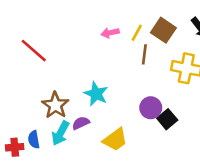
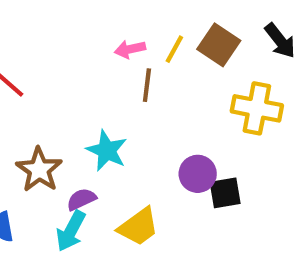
brown line: (144, 54) -> (147, 85), moved
black square: (167, 119) -> (225, 193), turned 30
cyan arrow: (60, 133) -> (71, 231), moved

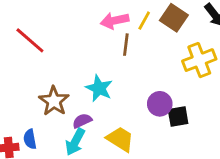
pink arrow: (130, 49) -> (115, 21), size x1.4
yellow cross: (257, 108) -> (199, 60), turned -32
yellow trapezoid: (138, 227) -> (120, 139), turned -112

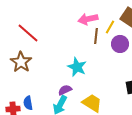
yellow line: (144, 21) -> (110, 27), moved
brown star: (54, 101) -> (21, 62), moved
purple circle: (160, 104) -> (120, 44), moved

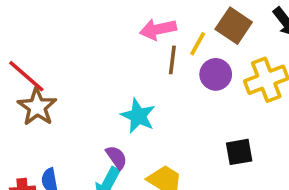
red line: (28, 33) -> (26, 76), moved
purple semicircle: (65, 90) -> (116, 157), turned 80

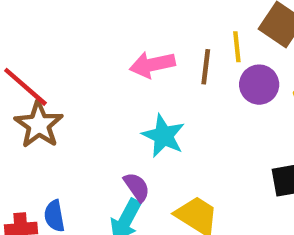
pink arrow: (158, 29) -> (152, 65), moved
yellow line: (198, 44) -> (237, 47), turned -35

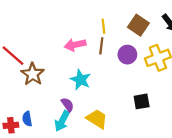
yellow line: (237, 47) -> (103, 26), moved
brown star: (39, 125) -> (33, 74), moved

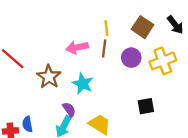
brown star: (33, 74) -> (49, 77), moved

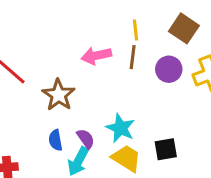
cyan star: (83, 84) -> (120, 128), moved
black square: (146, 106) -> (166, 149), moved
blue semicircle: (27, 124) -> (56, 140), moved

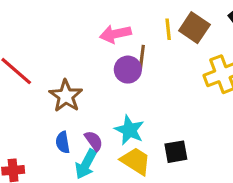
yellow line: (136, 30) -> (168, 29), moved
pink arrow: (96, 56) -> (115, 34), moved
purple circle: (169, 69) -> (128, 70), moved

